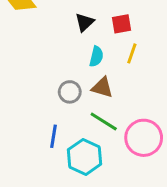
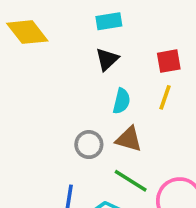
red square: (121, 24) -> (169, 61), moved

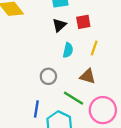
red square: (169, 61) -> (83, 22), moved
brown triangle: (129, 139) -> (88, 76), moved

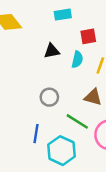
black triangle: (59, 25) -> (52, 51), moved, turned 32
cyan semicircle: (68, 50) -> (77, 59), moved

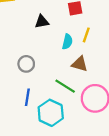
cyan semicircle: (77, 59) -> (67, 42), moved
gray circle: (49, 97) -> (26, 64), moved

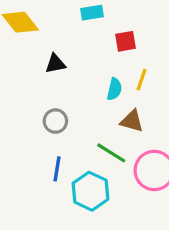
black triangle: (42, 22) -> (55, 64), moved

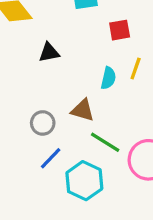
gray circle: (55, 121) -> (43, 123), moved
brown triangle: (132, 121) -> (83, 110), moved
blue line: (57, 169) -> (51, 158), turned 35

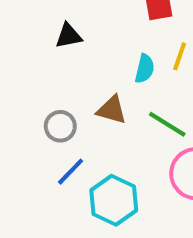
green line: (105, 142) -> (167, 124), moved

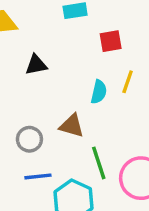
green line: (167, 124) -> (99, 163), moved, turned 40
blue line: (71, 172) -> (38, 176), turned 40

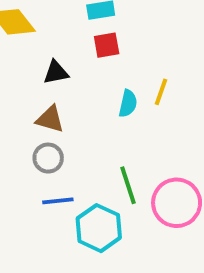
red square: (111, 41) -> (107, 45), moved
brown triangle: (72, 126) -> (50, 119), moved

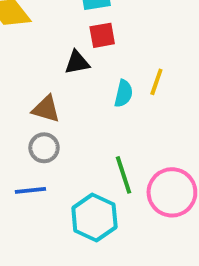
black triangle: (56, 72) -> (77, 62), moved
blue line: (58, 201) -> (30, 190), moved

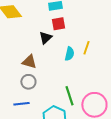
black triangle: (77, 62) -> (45, 38), turned -32

